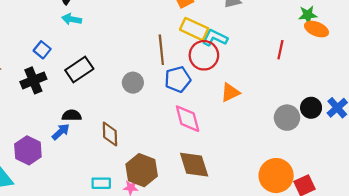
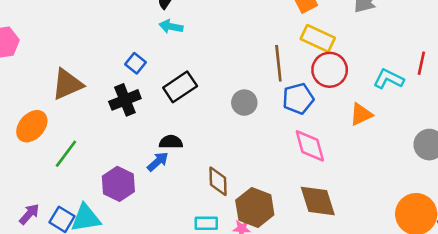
cyan L-shape: (215, 38) -> (389, 79), moved
brown diamond: (110, 134) -> (218, 181), moved

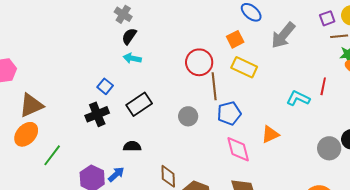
red circle: (330, 70) -> (199, 62), moved
brown triangle: (67, 84) -> (31, 105), moved
orange triangle: (361, 114) -> (270, 134), moved
blue arrow: (158, 162) -> (116, 174), moved

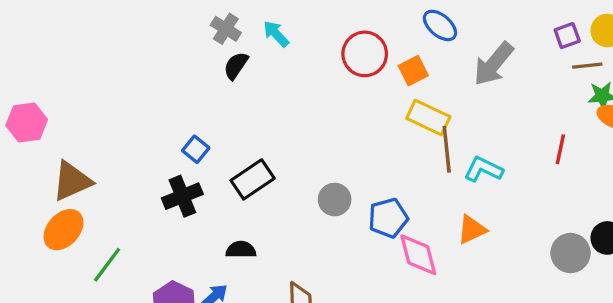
cyan arrow: (132, 58) -> (276, 34), moved, turned 36
red circle: (199, 62) -> (365, 54), moved
brown line: (214, 86) -> (447, 149), moved
cyan L-shape: (298, 98) -> (483, 169), moved
blue pentagon: (229, 113) -> (388, 218), moved

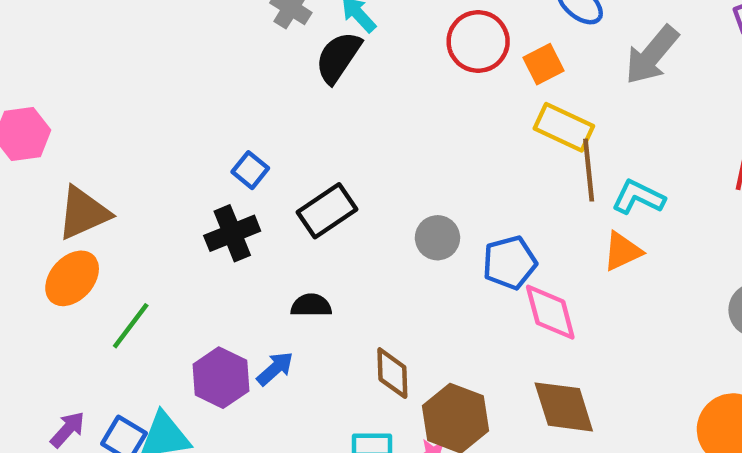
black semicircle: (236, 66) -> (338, 57), moved, size x1.4
orange triangle: (472, 230) -> (622, 251), moved

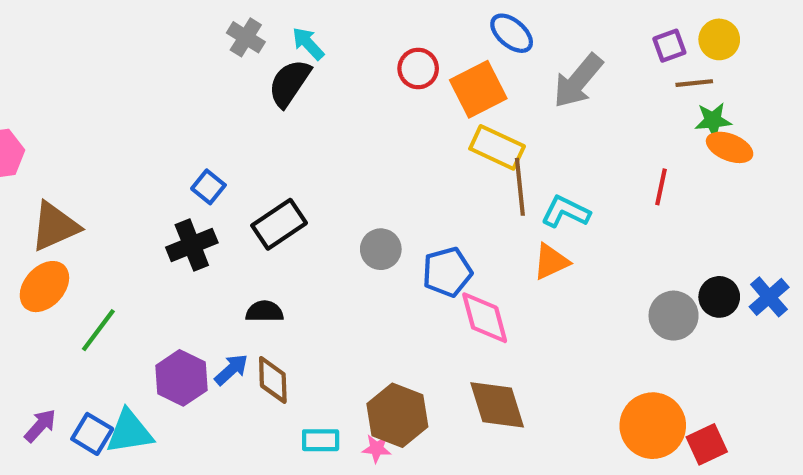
red circle: (478, 42) -> (418, 69), size x0.7
orange square: (544, 64) -> (478, 89), size x1.5
brown diamond: (392, 373) -> (273, 380), moved

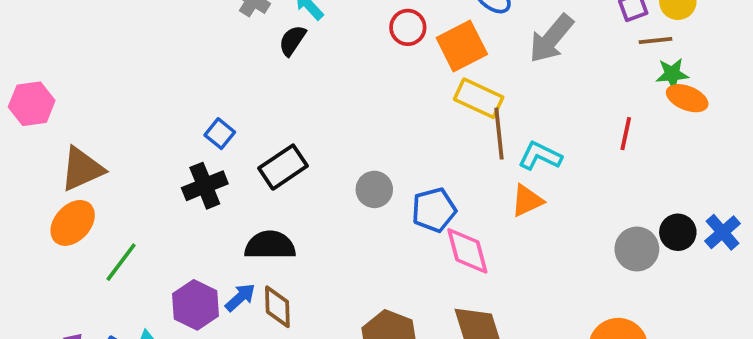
black semicircle: (289, 83) -> (292, 40), size x0.7
black semicircle: (265, 311) -> (270, 245), size x1.5

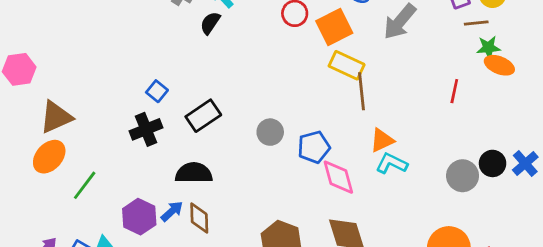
cyan L-shape: (540, 156) -> (392, 163), moved

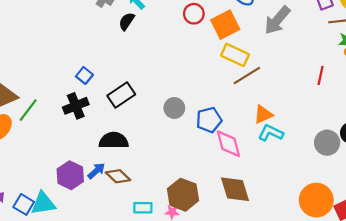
brown line: (362, 91) -> (247, 75), turned 64
green line: (85, 185) -> (28, 110), moved
brown diamond: (199, 218) -> (118, 176), turned -45

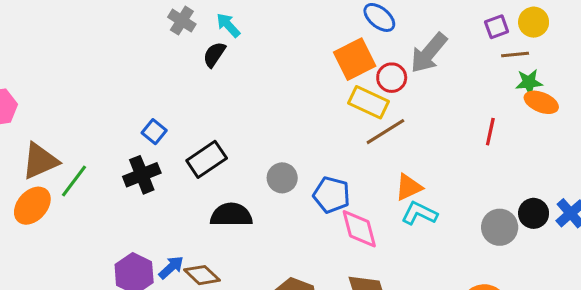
red circle: (194, 14) -> (392, 78), moved
blue pentagon: (209, 120) -> (332, 195), turned 30
black semicircle: (114, 140) -> (231, 215), moved

